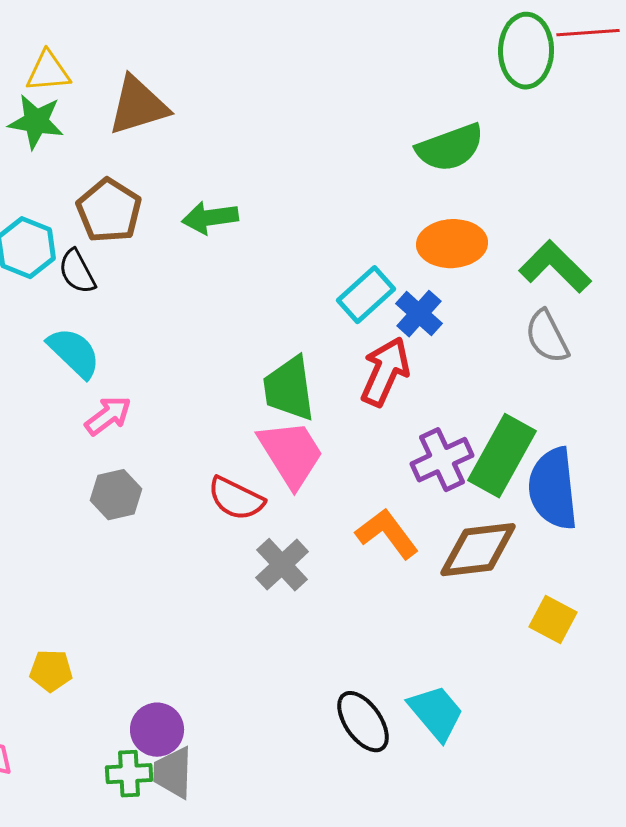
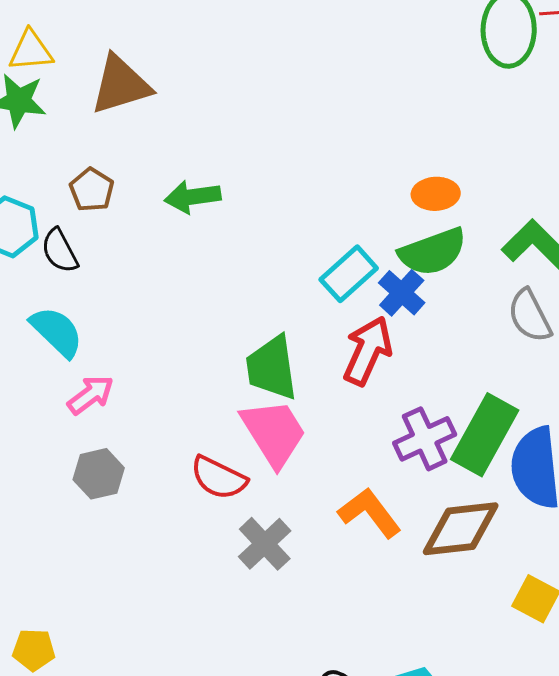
green semicircle: (450, 148) -> (433, 252), moved
brown pentagon: (109, 211) -> (92, 190), size x0.7
orange ellipse: (452, 244) -> (436, 194), moved, size x0.7

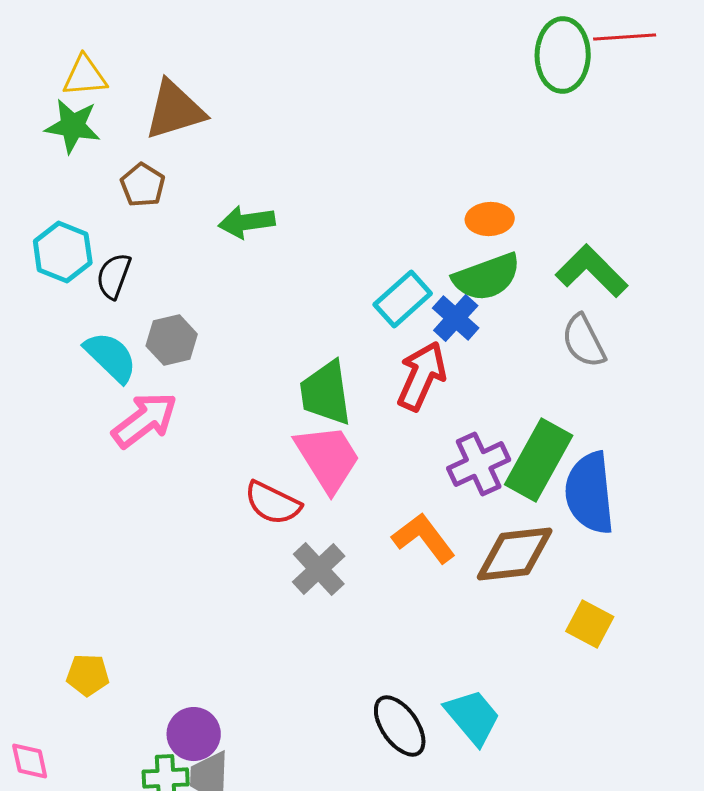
brown pentagon: (92, 190) -> (143, 185), moved
black semicircle: (60, 251) -> (114, 276), turned 48
pink arrow: (91, 395) -> (145, 420), size x1.4
gray hexagon: (99, 474) -> (172, 340), moved

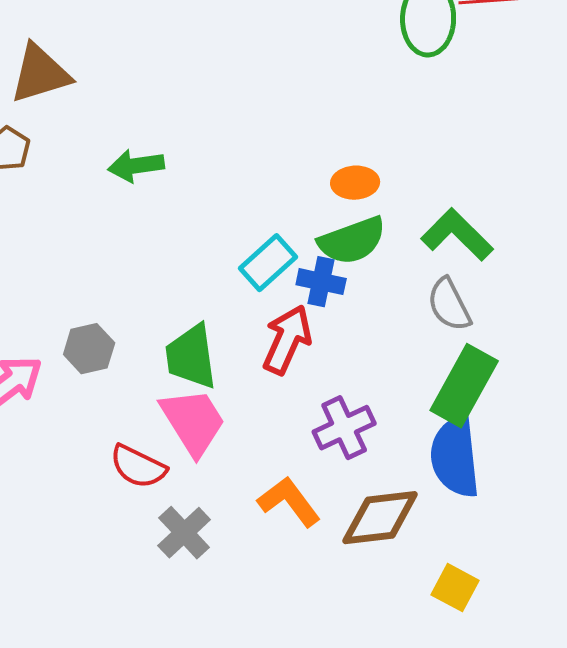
green arrow: (247, 222) -> (136, 166), moved
blue cross: (456, 318) -> (321, 282), turned -30
gray hexagon: (172, 340) -> (89, 349), moved
green rectangle: (539, 460) -> (464, 386), moved

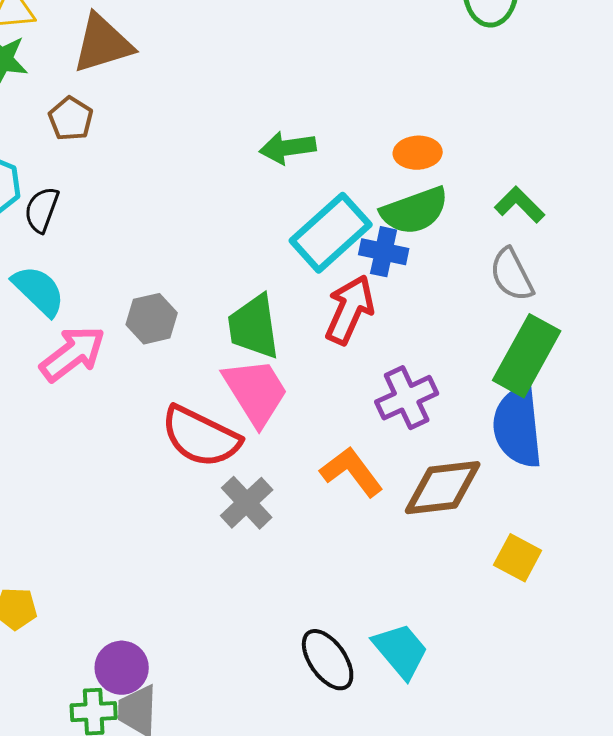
green arrow: (136, 166) -> (288, 148), moved
green L-shape: (457, 235) -> (520, 205), size x0.7
cyan rectangle: (268, 263) -> (331, 233), size x1.4
red semicircle: (138, 467) -> (201, 437), size x1.4

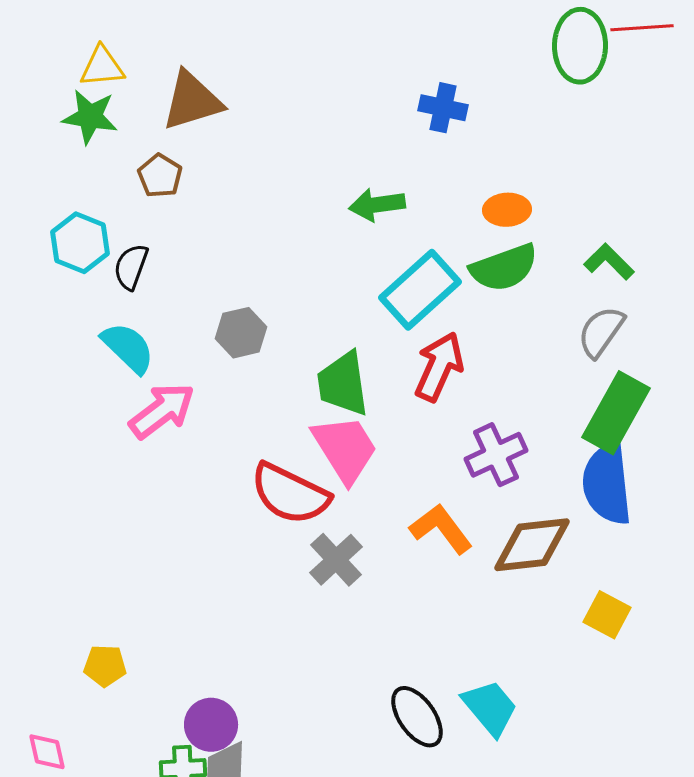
blue cross: (384, 252) -> (443, 108), moved
gray semicircle: (512, 275) -> (601, 332), turned 62
gray hexagon: (152, 319) -> (241, 333), moved

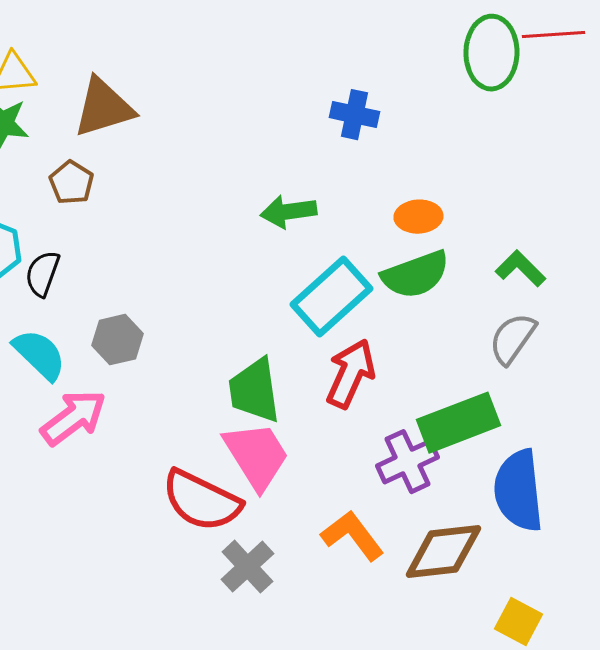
gray hexagon: (241, 333) -> (117, 340), moved
green rectangle: (616, 413) -> (458, 423), moved, turned 40

